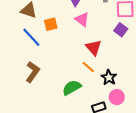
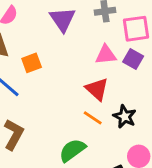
pink triangle: (82, 19) -> (106, 55), moved, turned -35
black star: (109, 77) -> (125, 117), moved

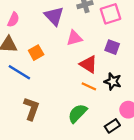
pink triangle: (106, 55) -> (74, 38), moved
purple square: (133, 59) -> (112, 47), moved

